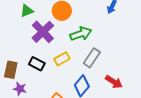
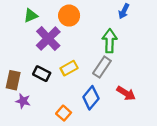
green arrow: (81, 34) -> (110, 41), moved, turned -70

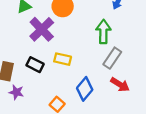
gray rectangle: (102, 67) -> (112, 58), moved
yellow rectangle: (69, 68) -> (63, 59), turned 42

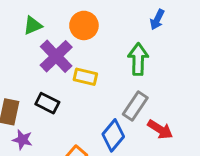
gray rectangle: (112, 58) -> (135, 106), moved
yellow rectangle: (63, 59) -> (85, 77), moved

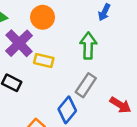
red arrow: (160, 129) -> (120, 105), moved

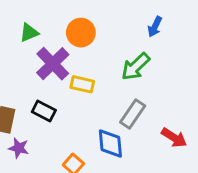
green arrow: (88, 46) -> (136, 67), turned -135
blue diamond: (67, 110) -> (110, 144), turned -45

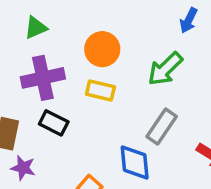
orange circle: (81, 33) -> (102, 49), moved
purple cross: (53, 64) -> (43, 78), moved, turned 32

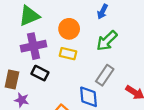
blue arrow: (189, 20) -> (103, 12), moved
green triangle: (36, 28) -> (29, 16), size x1.5

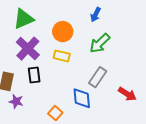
purple cross: (33, 46) -> (28, 49), turned -35
black rectangle: (40, 73) -> (34, 75), turned 56

